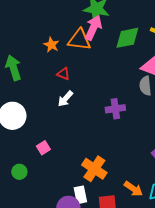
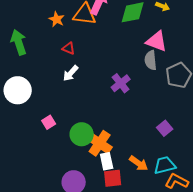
purple cross: (115, 109) -> (121, 83), turned -30
green circle: (19, 172) -> (82, 134), moved, size x1.5
white rectangle: (80, 195) -> (107, 161), moved

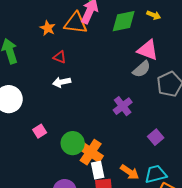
gray semicircle: (151, 60) -> (142, 69), turned -126
white arrow: (71, 73) -> (62, 82), turned 36
purple cross: (121, 83) -> (123, 106), moved

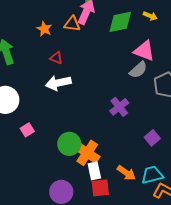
orange triangle: (76, 23) -> (72, 24), size x0.7
white arrow: (62, 82) -> (58, 83), size x1.4
pink square: (40, 131) -> (27, 130), moved

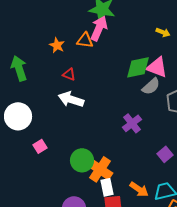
green diamond: (120, 22) -> (138, 67), moved
white arrow: (58, 83) -> (71, 99), turned 30

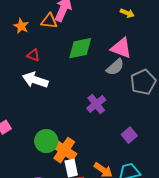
green diamond: (138, 67) -> (80, 48), moved

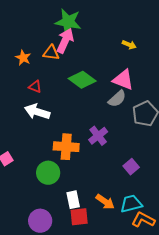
green diamond: (80, 48) -> (82, 80), turned 48
orange cross: (64, 150) -> (66, 147), moved, turned -30

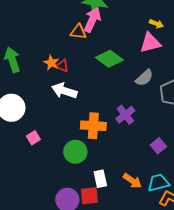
orange star: (23, 58) -> (51, 63), moved
pink triangle: (123, 80) -> (150, 43), moved, turned -35
red square: (79, 217) -> (89, 196), moved

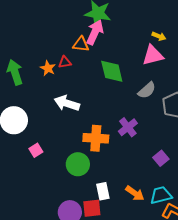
green diamond: (109, 59) -> (112, 71), turned 40
orange star: (51, 63) -> (48, 68), moved
red triangle: (62, 66) -> (65, 62), moved, turned -32

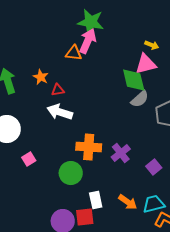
red triangle: (65, 62) -> (58, 90), moved
green diamond: (112, 71) -> (134, 80), moved
purple cross: (128, 127) -> (121, 153), moved

